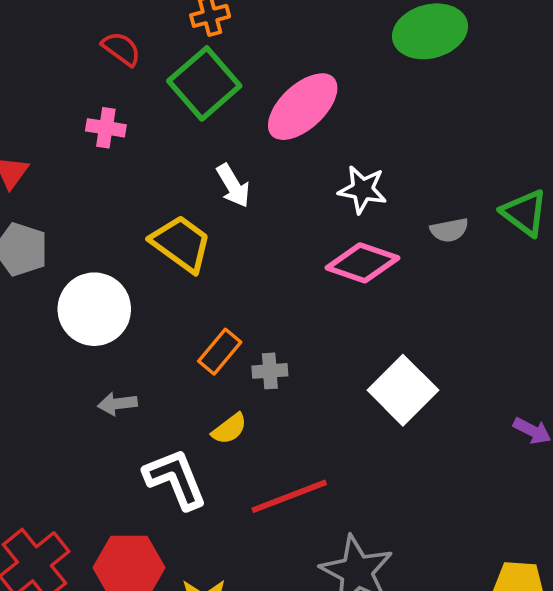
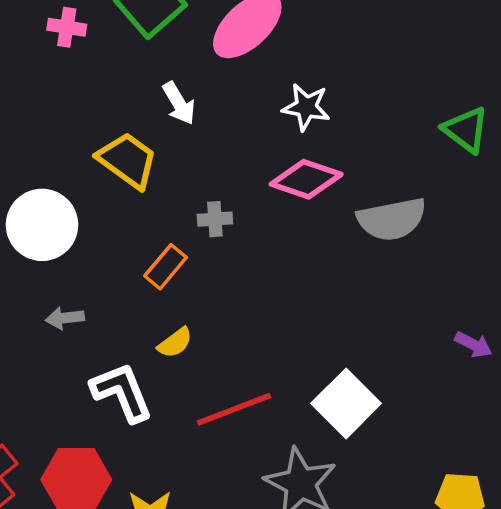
pink cross: (106, 128) -> (67, 27), moved
gray semicircle: (449, 230) -> (392, 219), moved, size x1.8
gray cross: (270, 371) -> (215, 219), moved
white square: (403, 390) -> (346, 403), moved

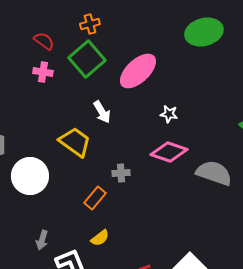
white star: (306, 107) -> (169, 114), size x0.7
gray semicircle: (392, 219) -> (214, 173), turned -150
gray arrow: (65, 318) -> (42, 240), moved, turned -66

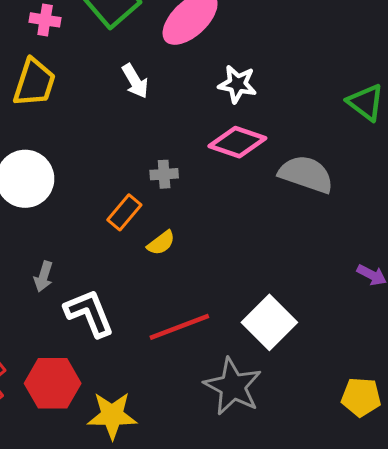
white star: (169, 114) -> (237, 84), size x1.4
yellow trapezoid: (75, 142) -> (34, 83), moved, turned 72
yellow semicircle: (100, 238) -> (161, 243), moved

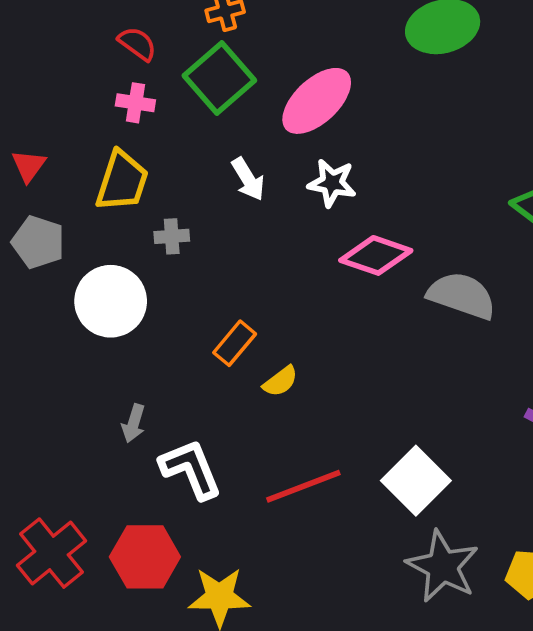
white star: (237, 84) -> (332, 183), moved
gray cross: (164, 174) -> (172, 236), moved
gray star: (233, 386) -> (443, 566), moved

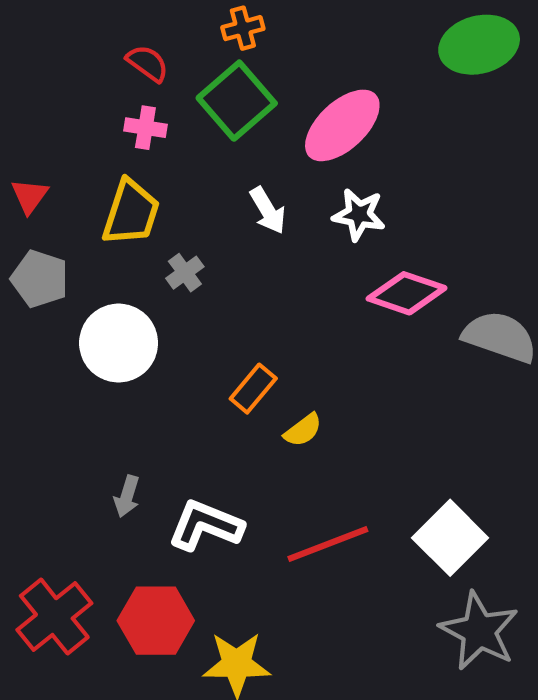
gray cross: (172, 236) -> (185, 273), turned -32
gray arrow: (134, 423) -> (127, 496), moved
white L-shape: (191, 469) -> (206, 525), turned -46

